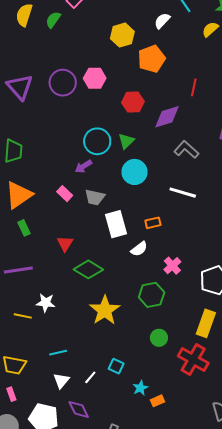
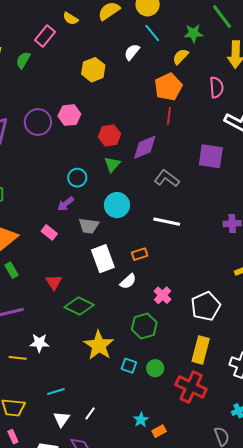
orange pentagon: (152, 59) -> (168, 87), moved
cyan circle: (97, 141) -> (77, 178), size x0.7
green triangle: (126, 141) -> (112, 164), moved
gray trapezoid: (95, 197) -> (89, 226), moved
cyan square: (116, 366) -> (129, 366), moved

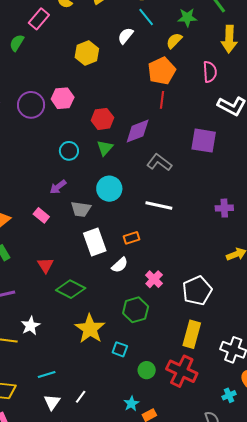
cyan circle: (77, 178) -> (69, 151), moved
white star: (39, 343) -> (30, 326), turned -30
green circle: (155, 368) -> (147, 370), moved

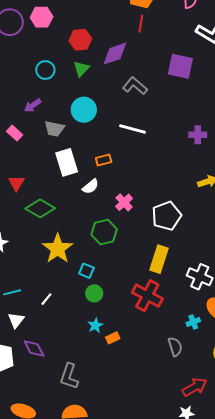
green circle: (147, 370) -> (94, 293), moved
white line: (81, 397) -> (46, 299), moved

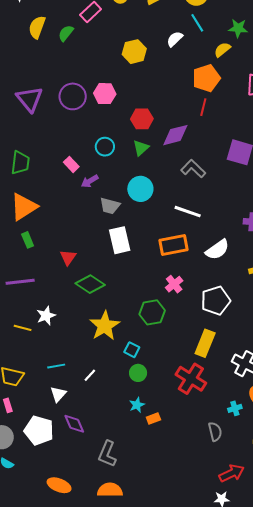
pink rectangle: (15, 133) -> (71, 164), moved
orange rectangle: (104, 160) -> (174, 245), moved, size x1.8
white semicircle: (90, 186) -> (217, 250), moved, size x1.4

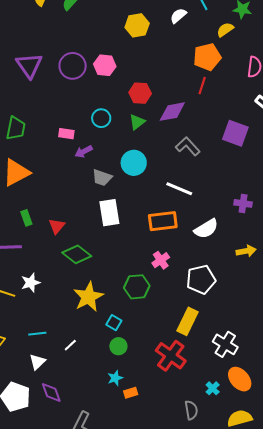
pink rectangle: (71, 164) -> (66, 134), turned -42
green rectangle: (28, 240) -> (26, 218), moved
cyan cross: (235, 408) -> (213, 388), turned -32

